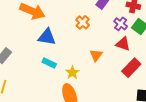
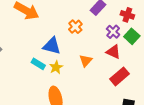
blue triangle: (47, 37) -> (52, 46), moved
yellow star: (72, 73) -> (56, 67), moved

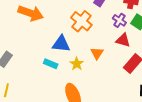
orange cross: (75, 27) -> (81, 21), size x1.5
yellow star: (56, 67) -> (77, 64), moved

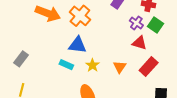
orange cross: (81, 21) -> (80, 16), moved
orange triangle: (97, 53) -> (120, 67), moved

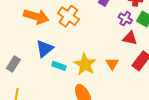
blue triangle: (77, 45) -> (45, 49), moved, turned -42
yellow star: (92, 65) -> (85, 64), size x1.6

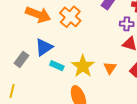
purple cross: (125, 19) -> (127, 24), turned -32
gray rectangle: (13, 64) -> (21, 59), moved

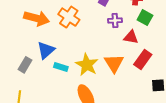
purple cross: (127, 24) -> (115, 20), moved
orange triangle: (110, 68) -> (114, 63), size x1.5

